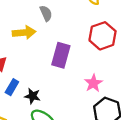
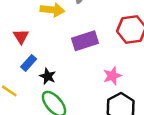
purple rectangle: (61, 55) -> (85, 41), turned 45

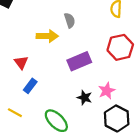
black star: (48, 76) -> (84, 98), moved

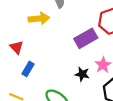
purple rectangle: (79, 61) -> (86, 38), moved

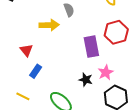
purple rectangle: (86, 38) -> (91, 47), turned -75

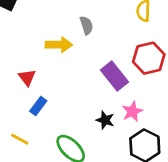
purple rectangle: (91, 47) -> (115, 76), turned -30

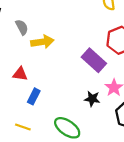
gray semicircle: (86, 25) -> (22, 27), moved
red triangle: (27, 77) -> (20, 74), turned -35

